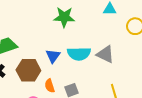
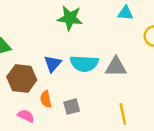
gray triangle: (105, 54) -> (116, 67), turned -30

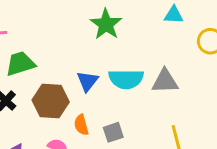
green star: (70, 18) -> (106, 24), turned 30

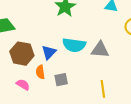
blue triangle: (87, 81) -> (49, 52), moved

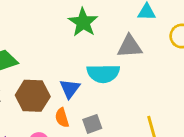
gray triangle: (100, 50) -> (130, 46), moved

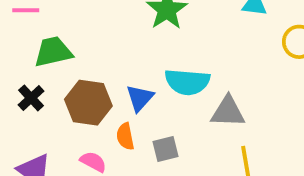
gray triangle: (130, 46) -> (228, 112), moved

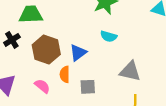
cyan semicircle: (187, 82) -> (109, 36), moved, size x0.6

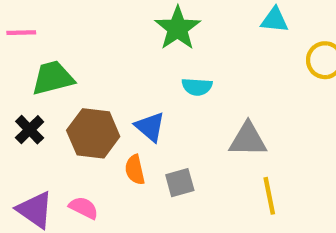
blue triangle: (78, 53) -> (150, 127), turned -30
pink semicircle: (42, 86) -> (84, 208), moved

